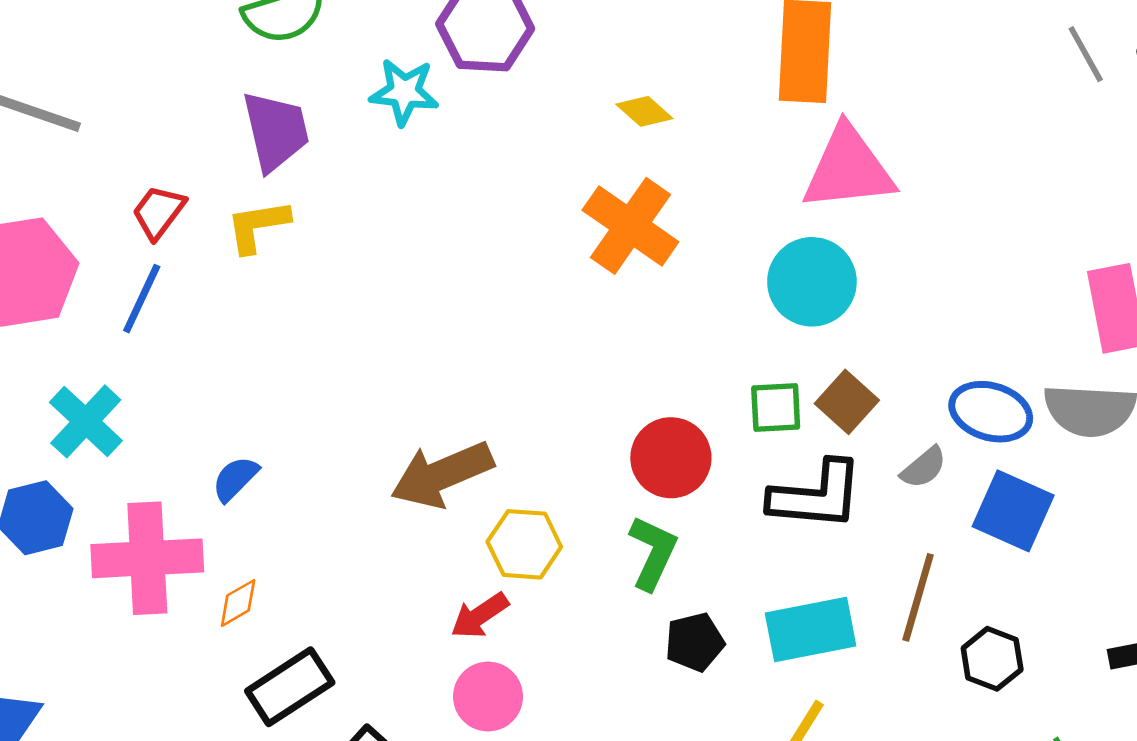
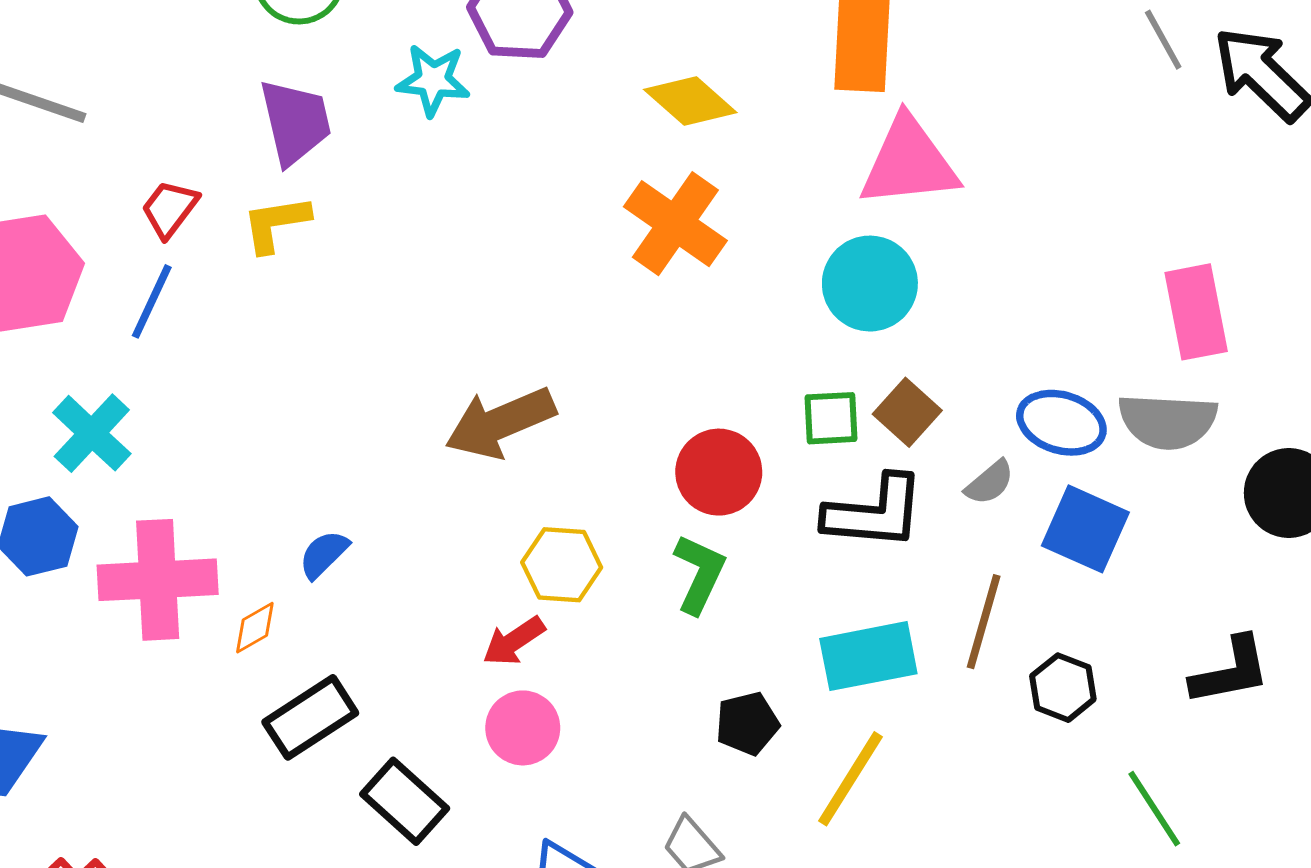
yellow diamond: (644, 111) -> (690, 101), size x1.5
brown arrow: (442, 474) -> (500, 423), moved
blue semicircle: (235, 479) -> (324, 554), moved
black pentagon: (695, 642) -> (747, 723), moved

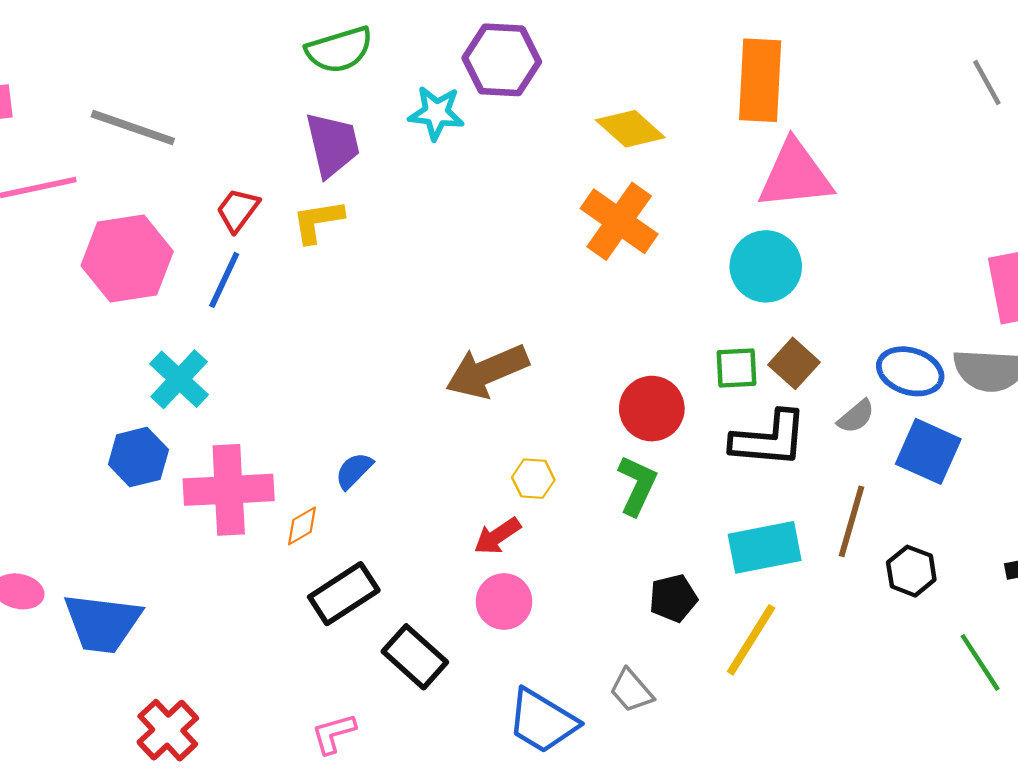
yellow hexagon: (562, 565) -> (533, 479), size x0.7

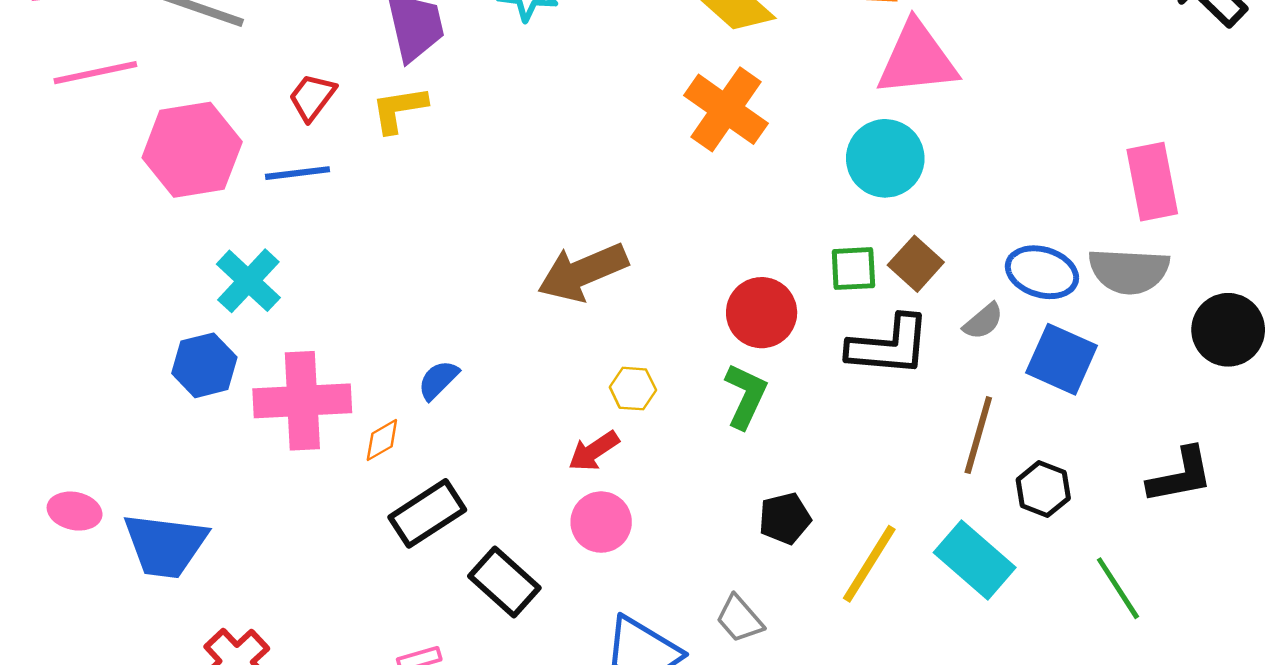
blue line: (224, 280) -> (297, 173), turned 58
cyan rectangle: (765, 547) -> (975, 560), moved, turned 52

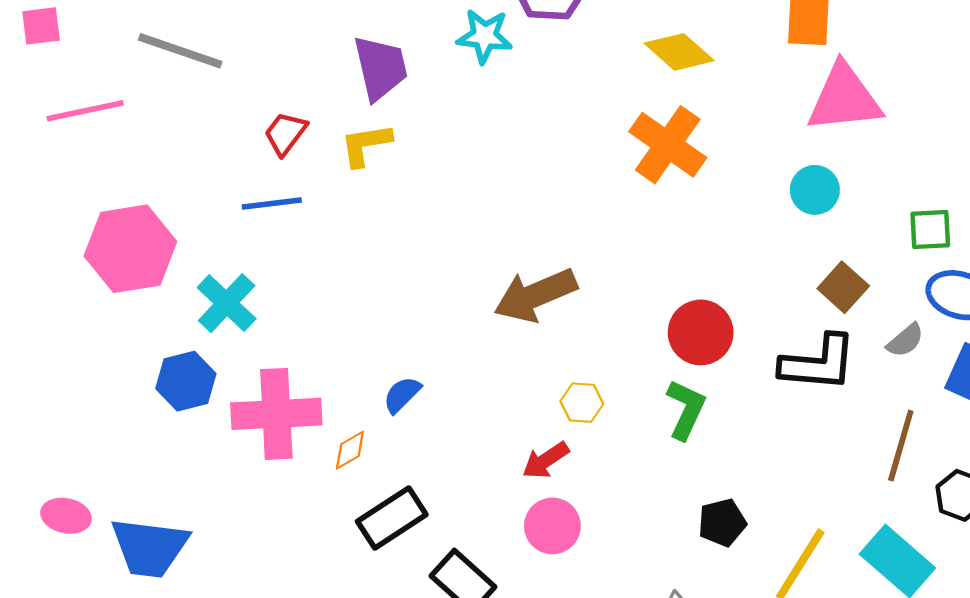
pink hexagon: (192, 150) -> (130, 249), moved
cyan circle: (885, 158) -> (815, 190), size x0.7
green square: (853, 269) -> (930, 230), moved

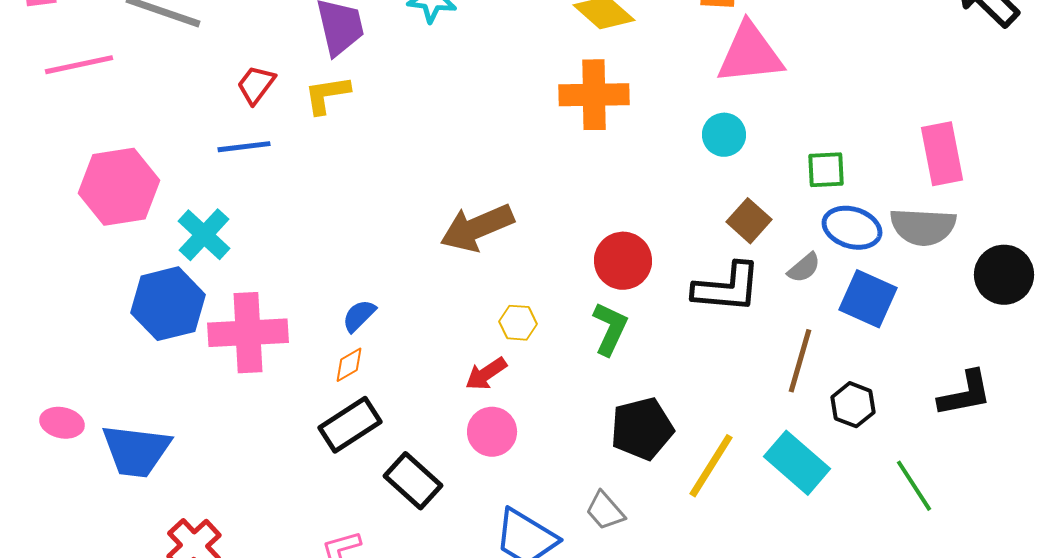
orange cross: (668, 145) -> (594, 95), turned -36
blue hexagon: (186, 381) -> (168, 304), size x1.4
orange diamond: (350, 450) -> (349, 365), moved
black pentagon: (722, 523) -> (642, 429), size x1.5

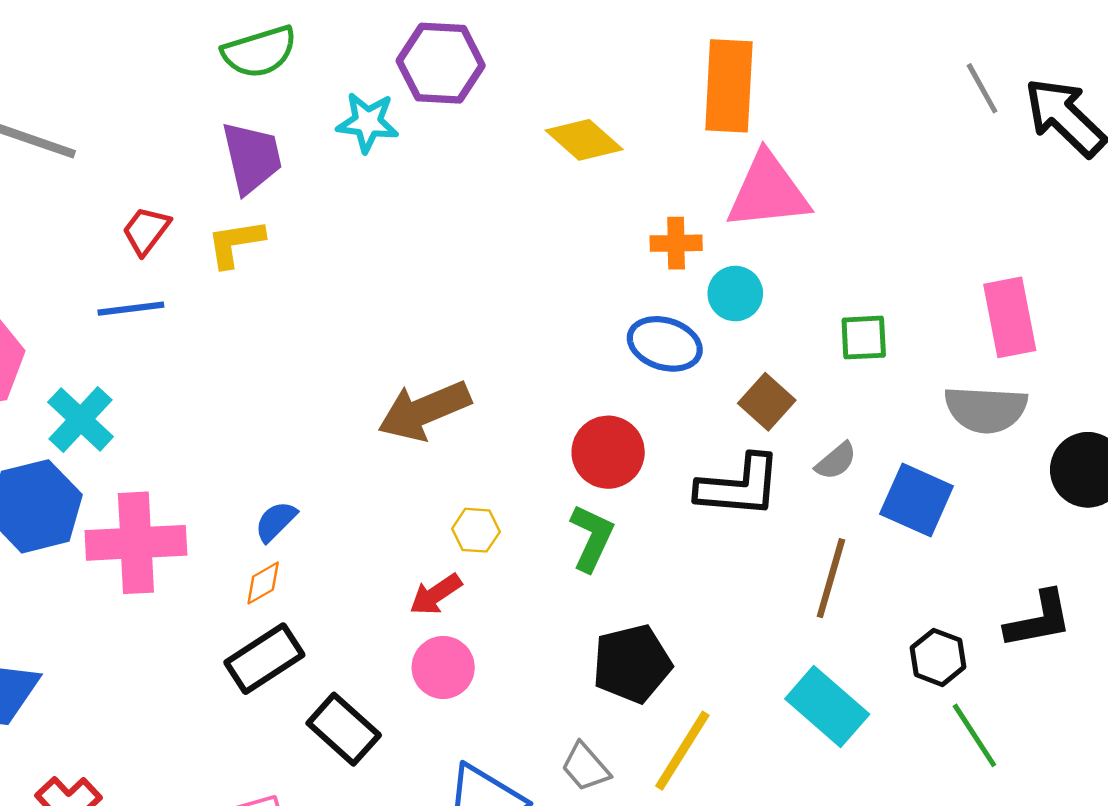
orange cross: (594, 95) -> (676, 243), moved, size x0.6
blue ellipse: (852, 228) -> (665, 344), moved
black hexagon: (853, 405) -> (938, 657), moved
yellow line: (711, 466) -> (682, 751), moved

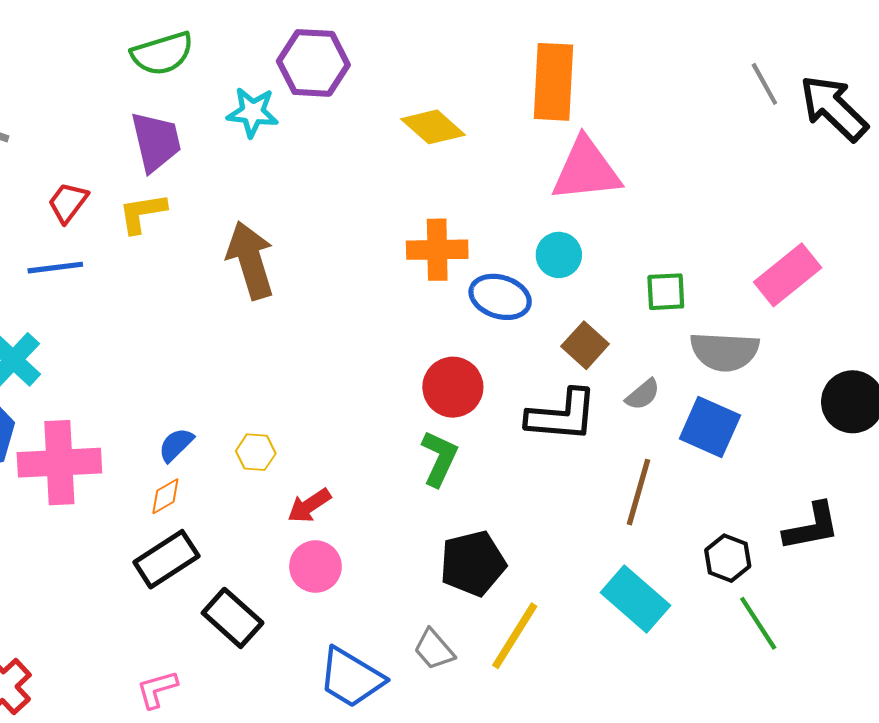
orange cross: (676, 243) -> (437, 250), moved, size x1.4
pink rectangle: (1010, 317) -> (788, 275), turned 62
gray semicircle: (986, 409) -> (725, 351), moved
brown arrow: (424, 411) -> (250, 260), moved, turned 96
yellow hexagon: (476, 530) -> (256, 452), moved

